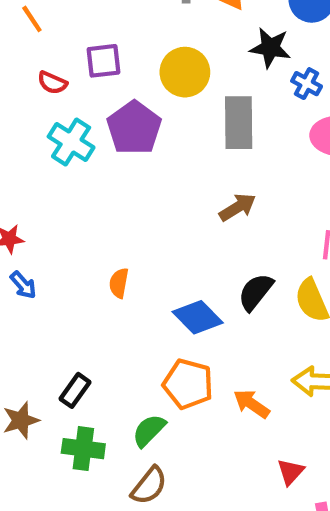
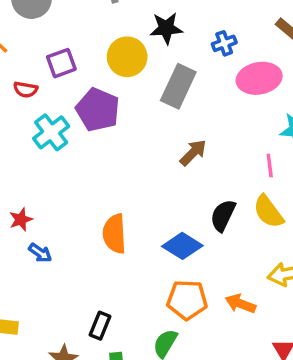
black star: (270, 48) -> (166, 28), moved
blue cross: (307, 84) -> (224, 43), turned -35
gray rectangle: (239, 123) -> (178, 86), turned 39
cyan cross: (71, 142) -> (51, 132), turned 33
orange semicircle: (119, 283) -> (114, 234), size x1.6

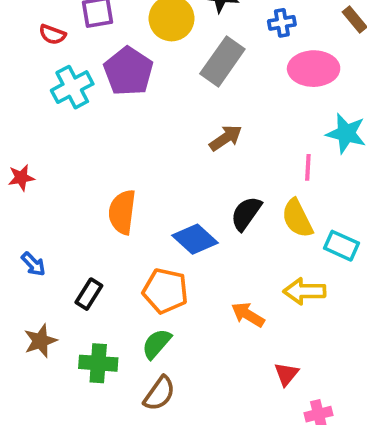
blue arrow: (40, 253) -> (33, 264), moved
orange pentagon: (187, 300) -> (165, 291), moved
black rectangle: (100, 326) -> (89, 294), moved

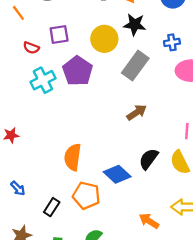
orange pentagon: (165, 291) -> (86, 196), moved

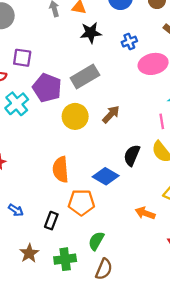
purple square: (59, 35) -> (22, 58), turned 30
yellow circle: (104, 39) -> (75, 116), moved
gray rectangle: (135, 66) -> (85, 76), moved, turned 36

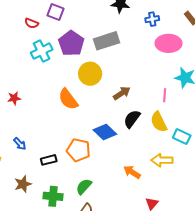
brown arrow: (111, 114) -> (122, 93), moved
orange semicircle: (61, 169) -> (68, 99), moved, turned -45
black rectangle: (51, 221) -> (49, 160), turned 42

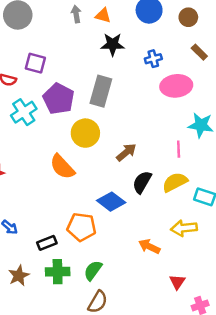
gray rectangle: (107, 41) -> (101, 91), turned -50
yellow semicircle: (159, 122) -> (175, 182), turned 95
green cross: (53, 196) -> (58, 272), moved

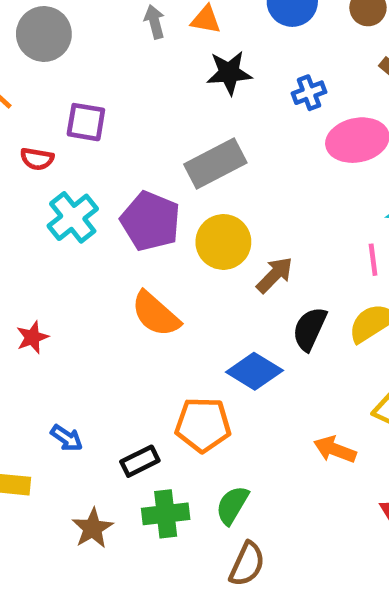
gray rectangle: (101, 91) -> (215, 163), turned 52
purple pentagon: (59, 99) -> (150, 221), moved
yellow circle: (85, 133) -> (223, 242), moved

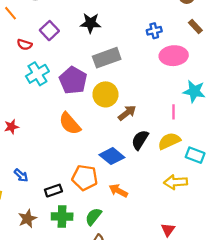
black star: (229, 73) -> (90, 23), moved
purple square: (86, 122) -> (49, 31), turned 30
orange arrow: (335, 450) -> (118, 191), moved

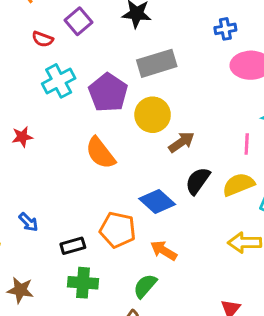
red star: (11, 127) -> (22, 137), moved
green semicircle: (93, 217) -> (145, 286), moved
brown star: (27, 219) -> (20, 290), moved, turned 30

